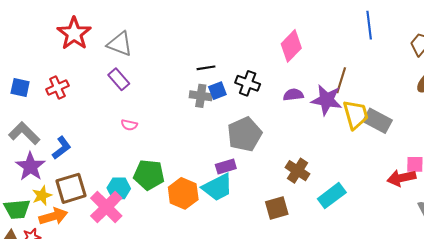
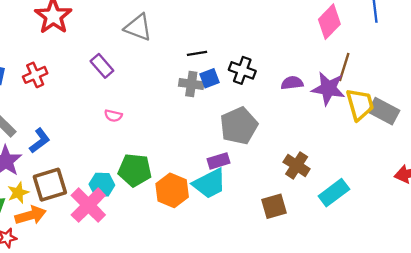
gray triangle: (120, 44) -> (138, 27), moved
pink diamond: (291, 46) -> (329, 22), moved

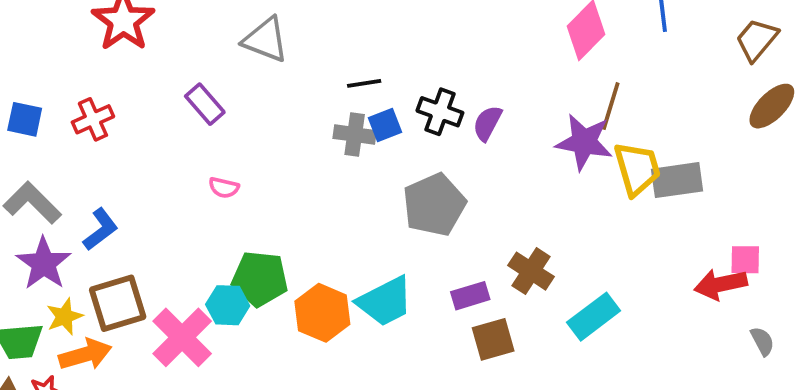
purple semicircle: (292, 83) -> (487, 123), moved, turned -55
gray rectangle: (384, 111) -> (677, 180), turned -36
purple rectangle: (218, 161) -> (470, 296), moved
cyan hexagon: (102, 185) -> (228, 305), moved

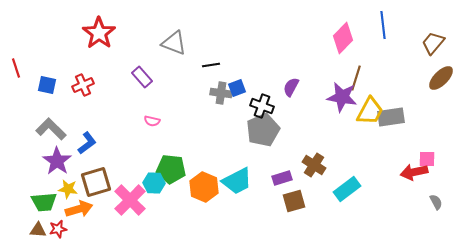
black line: (364, 83) -> (211, 65), moved
black cross: (440, 112) -> (262, 106), moved
yellow trapezoid: (637, 169) -> (370, 111), turned 44
yellow star: (64, 317) -> (68, 189), turned 30

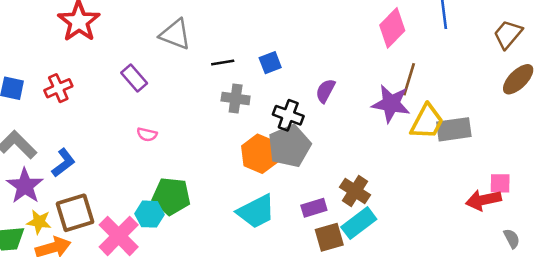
blue square: (237, 88) -> (270, 63), moved
orange hexagon: (204, 187) -> (260, 154), moved
cyan rectangle: (347, 189) -> (359, 223), moved

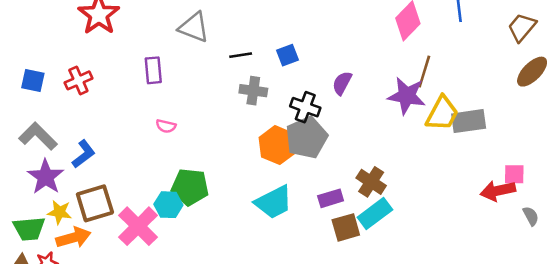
purple rectangle: (134, 78) -> (153, 70), turned 36
gray semicircle: (512, 238) -> (531, 216), moved

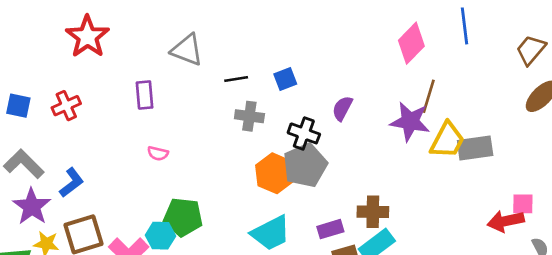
brown cross: (371, 182) -> (373, 212), turned -32

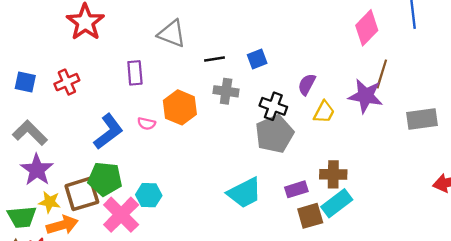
yellow trapezoid: (447, 140) -> (324, 112), moved, size x0.7
orange hexagon: (275, 173) -> (180, 107), moved
blue L-shape: (72, 183) -> (108, 132), moved, size x1.4
green pentagon: (183, 217) -> (105, 179), moved

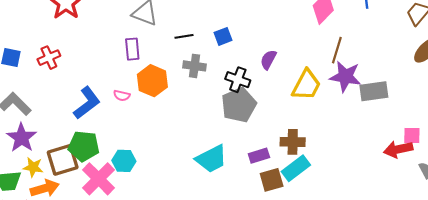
purple rectangle: (135, 73) -> (132, 49), moved
purple star: (366, 96) -> (345, 76), moved
yellow trapezoid: (324, 112) -> (306, 85), moved, size x1.5

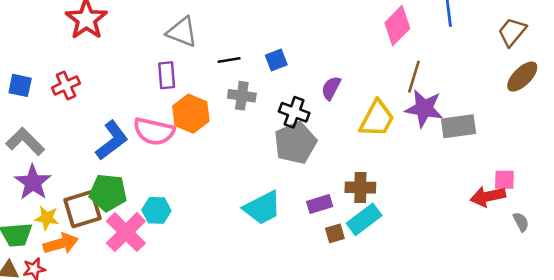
pink semicircle: (122, 95) -> (154, 131), size x2.0
brown square: (272, 180) -> (335, 233), size x0.7

